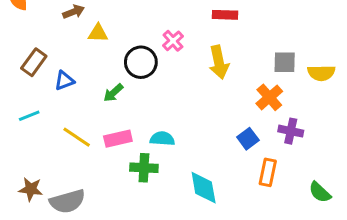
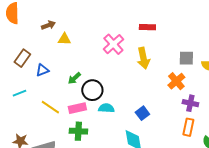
pink cross: (173, 41) -> (113, 44), size x1.5
black circle: (141, 62) -> (92, 90), moved
blue square: (248, 139) -> (142, 113), moved
green cross: (144, 168) -> (78, 131), moved
orange rectangle: (268, 172) -> (188, 127), moved

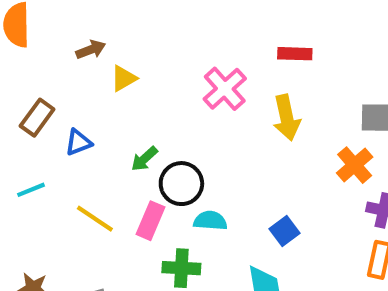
yellow triangle: (64, 39) -> (124, 78), turned -32
pink rectangle: (77, 108) -> (150, 221), turned -54
green cross: (78, 131) -> (181, 268), moved

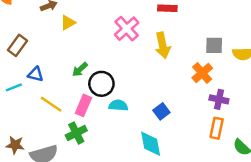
blue triangle: (78, 142) -> (35, 74), moved, turned 35
green cross: (181, 268) -> (76, 133), moved, turned -30

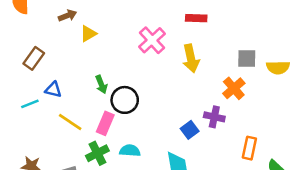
green arrow: (80, 69) -> (101, 84), turned -70
purple cross: (219, 99) -> (214, 117), moved
cyan semicircle: (118, 105) -> (130, 151), moved

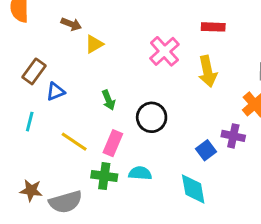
brown arrow: (68, 16) -> (71, 24), turned 42
blue triangle: (53, 90) -> (55, 91), moved, turned -36
black circle: (125, 100) -> (152, 117), moved
cyan line: (30, 104) -> (30, 122), turned -54
green cross: (97, 153) -> (104, 176), turned 35

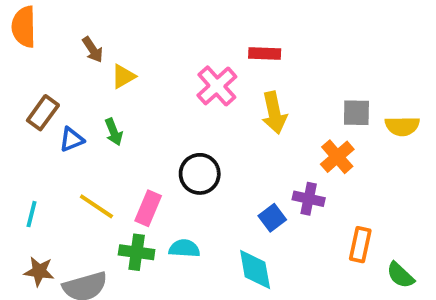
brown arrow: (71, 24) -> (93, 50), turned 36
red rectangle: (213, 27) -> (265, 53), moved
green arrow: (109, 100) -> (114, 132), moved
cyan line: (30, 122) -> (31, 214), moved

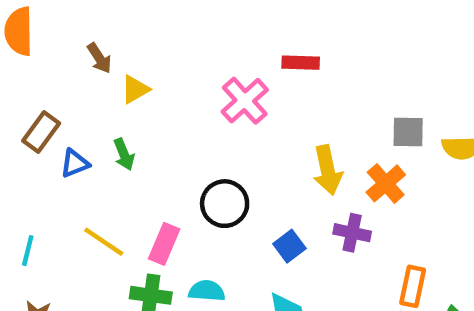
yellow arrow: (274, 113) -> (328, 170), moved
blue square: (272, 218) -> (289, 246), moved

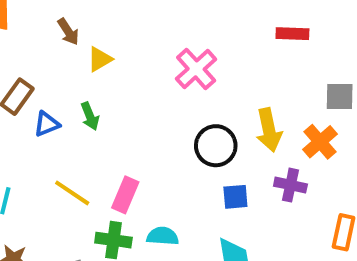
red rectangle: (301, 63) -> (292, 34), moved
black circle: (225, 204) -> (216, 146), moved
blue square: (289, 246) -> (235, 197), turned 32

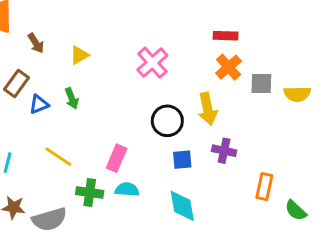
brown arrow: (68, 32) -> (36, 43), moved
orange cross: (320, 142) -> (229, 67), moved
pink rectangle: (125, 195) -> (117, 158), moved

